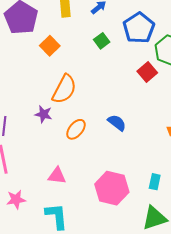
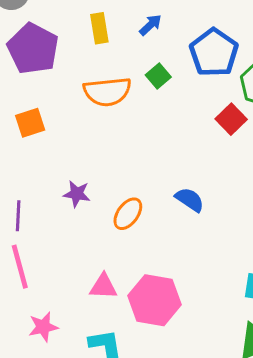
orange square: (50, 46) -> (30, 123), moved, turned 30
orange semicircle: (64, 89) -> (107, 92), moved, turned 60
pink hexagon: (112, 188) -> (154, 300), moved

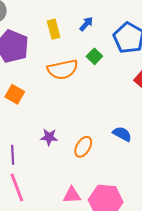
orange square: (30, 123) -> (15, 94), turned -36

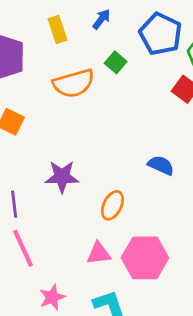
purple star: (49, 137) -> (62, 177), size x1.4
orange ellipse: (83, 147) -> (112, 205), moved

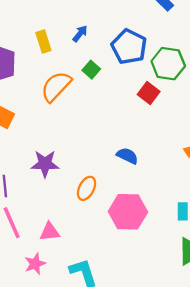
orange semicircle: (74, 83) -> (56, 86), turned 148
pink triangle: (99, 253) -> (50, 232), moved
pink hexagon: (145, 258) -> (128, 212), moved

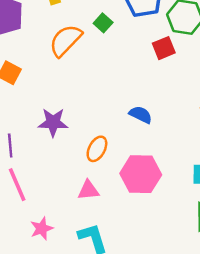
red square: (149, 93) -> (164, 48), turned 30
pink triangle: (50, 232) -> (88, 190), moved

